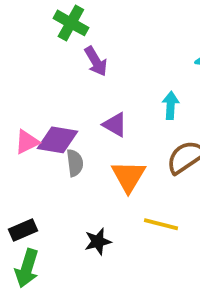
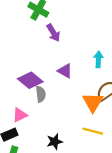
purple diamond: (58, 140) -> (30, 80), turned 30
pink triangle: (27, 142) -> (20, 115), moved
orange triangle: (128, 176) -> (93, 102), moved

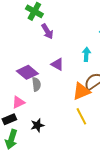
orange triangle: (93, 102) -> (81, 91), turned 36
yellow line: (93, 131) -> (81, 116), turned 48
black star: (55, 142) -> (37, 125), moved

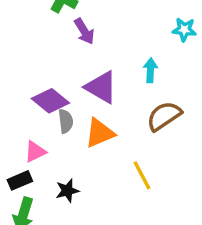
purple triangle: (57, 64) -> (101, 87), size x1.5
orange triangle: (81, 91) -> (100, 133), moved

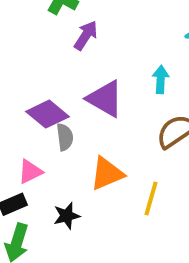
purple arrow: (84, 31) -> (86, 35), turned -116
orange triangle: (100, 133) -> (107, 174), moved
yellow line: (142, 175) -> (151, 198), turned 44

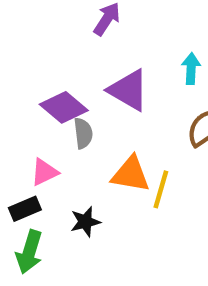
orange triangle: (107, 174) -> (131, 174), turned 33
yellow line: (151, 198) -> (161, 189), moved

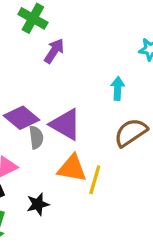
purple triangle: (128, 90) -> (65, 124), moved

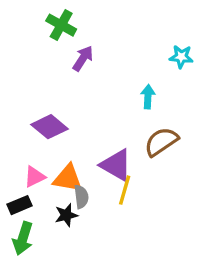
purple triangle: (65, 124) -> (116, 165), moved
gray semicircle: (36, 137) -> (81, 197), moved
orange triangle: (72, 168) -> (68, 178), moved

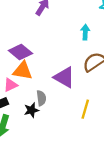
orange triangle: (68, 178) -> (23, 71), moved
yellow line: (125, 190) -> (85, 109), moved

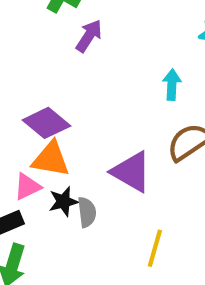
yellow line: (85, 109) -> (155, 248), moved
black star: (31, 110) -> (63, 202), moved

